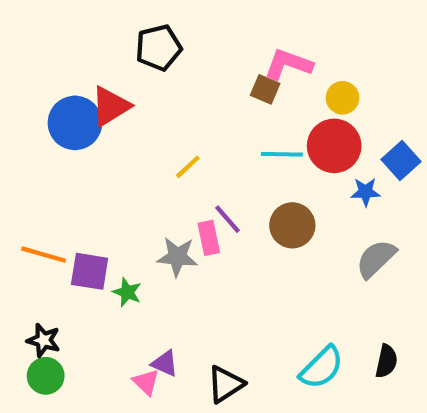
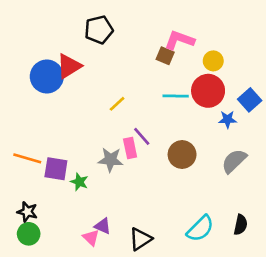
brown circle: (292, 225) -> (182, 155), moved

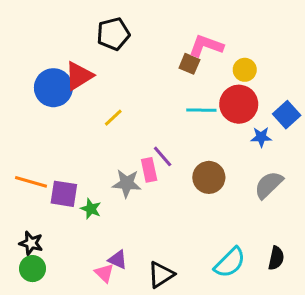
yellow line: (117, 104) -> (113, 118), moved

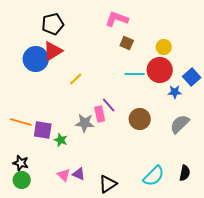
black pentagon: (113, 34) -> (53, 24), moved
pink L-shape: (206, 46) -> (117, 19), moved
pink triangle: (104, 273) -> (64, 175), moved

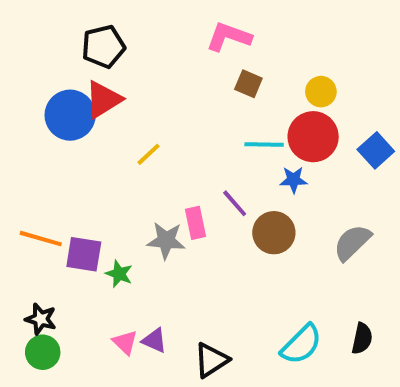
blue star: (175, 92) -> (293, 180), moved
purple line: (109, 105) -> (235, 203), moved

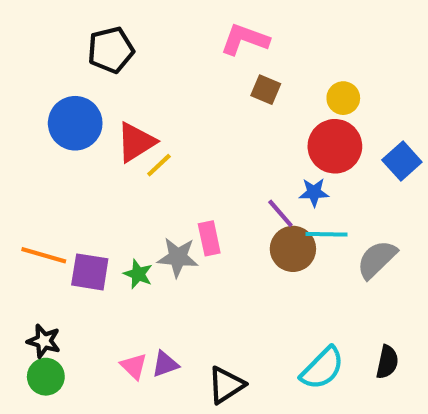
red triangle: (103, 99) -> (136, 142), moved
cyan line: (264, 145) -> (327, 234), moved
purple line: (235, 203) -> (280, 213), moved
green star: (119, 274) -> (138, 274), moved
purple triangle: (154, 340) -> (165, 364), turned -44

